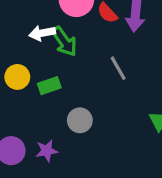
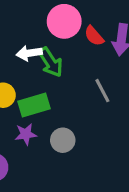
green rectangle: (49, 86) -> (34, 105), size x1.4
purple star: (47, 151) -> (26, 134), moved

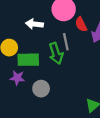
green arrow: (51, 62) -> (56, 53), moved
gray line: (102, 91) -> (66, 42), moved

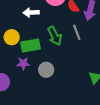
gray line: (66, 42) -> (77, 32), moved

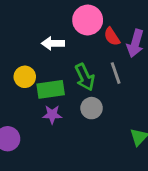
purple star: (23, 63) -> (52, 114), moved
gray circle: (46, 70) -> (92, 108), moved

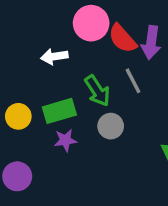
red semicircle: (112, 37) -> (122, 39), size x1.4
yellow circle: (25, 77) -> (18, 116), moved

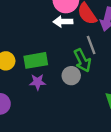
white arrow: (54, 56) -> (63, 22), moved
green arrow: (97, 91) -> (82, 60), moved

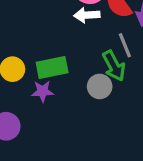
purple star: (38, 82) -> (43, 91), moved

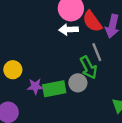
green rectangle: (52, 67) -> (54, 89), moved

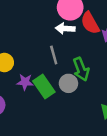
gray line: (97, 52) -> (54, 55), moved
green rectangle: (54, 89) -> (44, 87), turned 60

